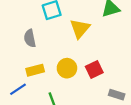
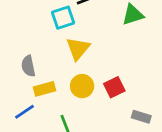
yellow triangle: (80, 29) -> (78, 48), moved
gray semicircle: (30, 38) -> (28, 66), moved

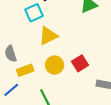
yellow triangle: (78, 48) -> (48, 36), turned 30

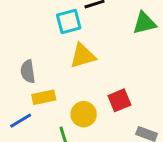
yellow circle: (55, 65) -> (84, 114), moved

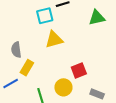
yellow rectangle: (44, 97) -> (27, 68), turned -49
yellow circle: (84, 114) -> (63, 87), moved

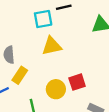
yellow circle: (63, 87) -> (56, 89), moved

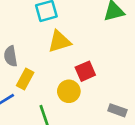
red square: (77, 82) -> (85, 71), moved

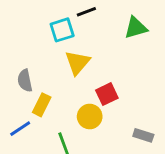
yellow triangle: (59, 41) -> (77, 63), turned -30

